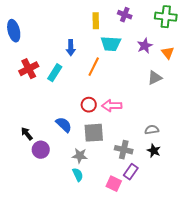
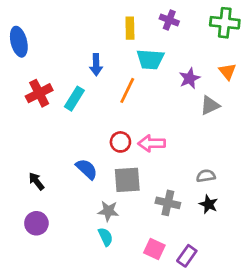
purple star: (145, 46) -> (190, 78), moved
purple circle: (41, 150) -> (36, 223), moved
purple rectangle: (131, 172) -> (187, 256), moved

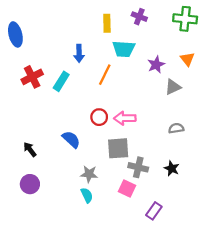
gray semicircle: (206, 176) -> (176, 128), moved
gray square: (127, 180) -> (118, 148), moved
pink square: (154, 249) -> (127, 189), moved

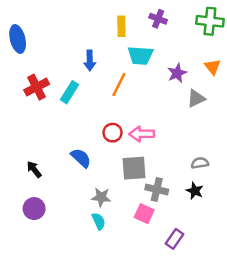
gray semicircle: (176, 128) -> (200, 163), moved

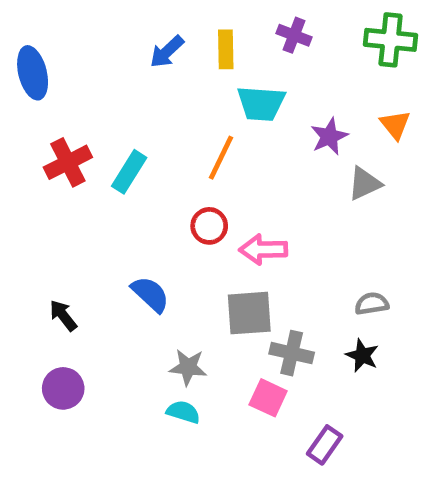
blue arrow: (90, 61) -> (167, 52), moved, turned 48
red circle: (113, 133) -> (209, 226), moved
cyan semicircle: (99, 221) -> (183, 412), turned -48

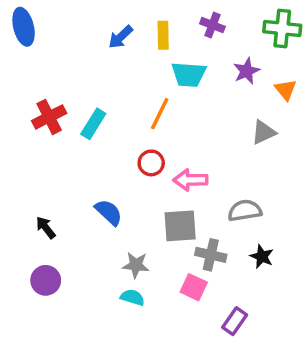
blue ellipse: (33, 73) -> (24, 27), moved
purple star: (329, 136) -> (246, 71), moved
gray semicircle: (372, 304) -> (245, 211), moved, size x1.4

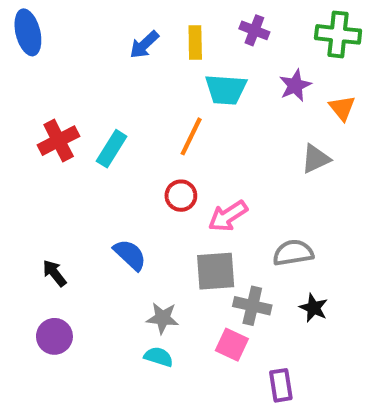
pink arrow: (190, 180) -> (228, 216), turned -32
purple rectangle: (235, 321) -> (281, 385), turned -44

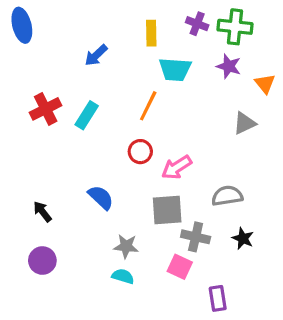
green cross: (338, 34) -> (235, 27), moved
blue arrow: (144, 45) -> (96, 55), moved
purple star: (295, 85) -> (229, 66), turned -30

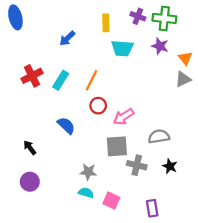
orange line: (148, 106) -> (92, 80), moved
gray triangle: (244, 123) -> (183, 79), moved
blue semicircle: (101, 197) -> (66, 125), moved
pink square: (180, 267) -> (111, 200), moved

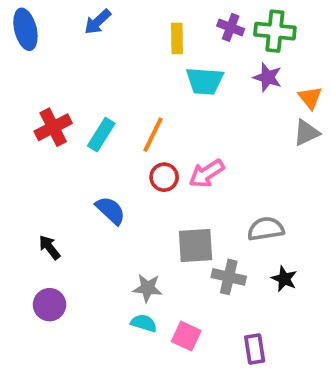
blue arrow: (67, 38) -> (98, 22), moved
pink arrow: (124, 117) -> (207, 173), moved

